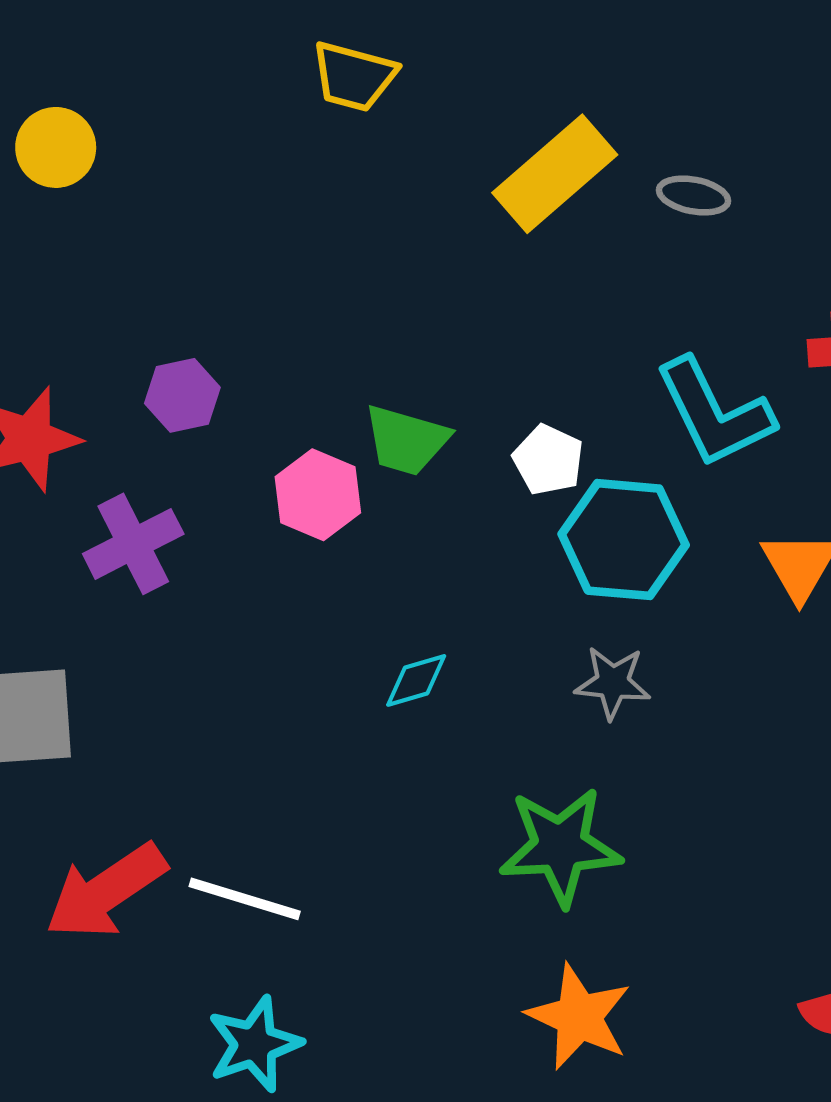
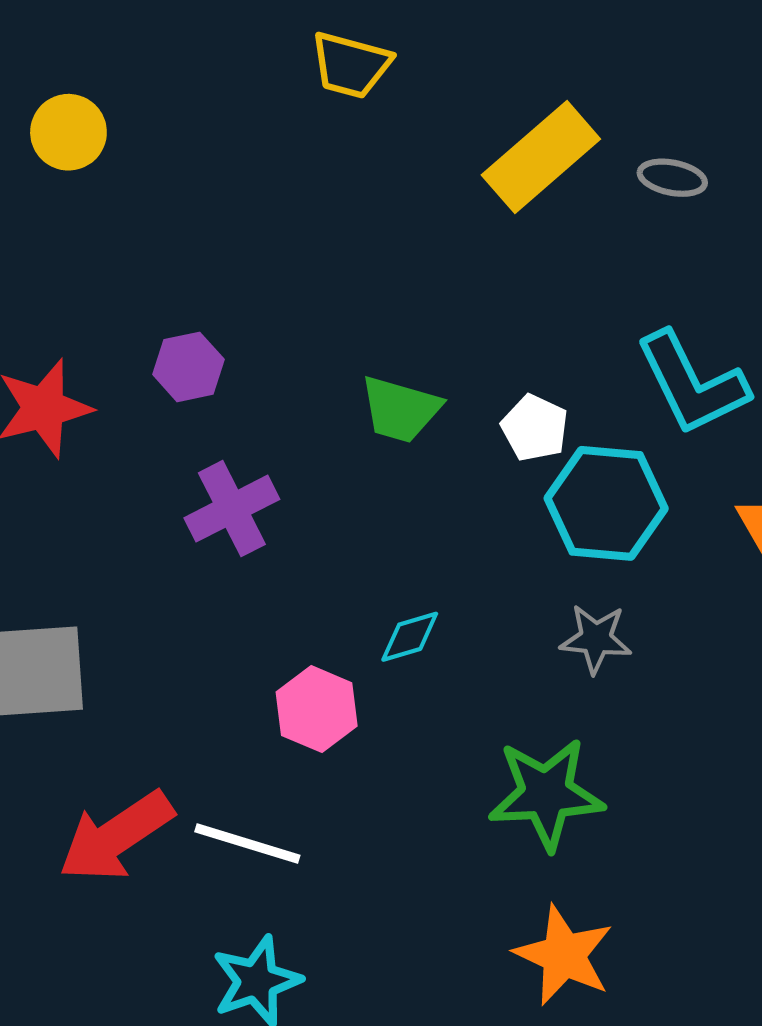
pink hexagon: (318, 495) -> (317, 709), moved
purple cross: (133, 544) -> (232, 509), moved

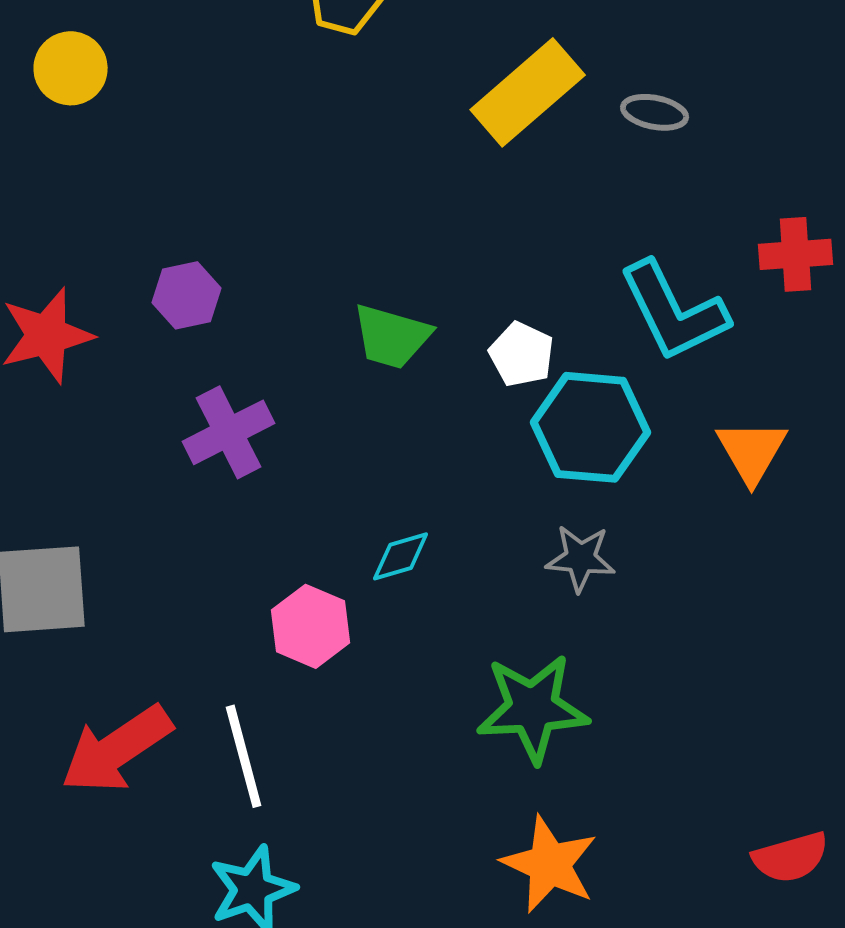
white line: (247, 844) -> (244, 756), turned 58

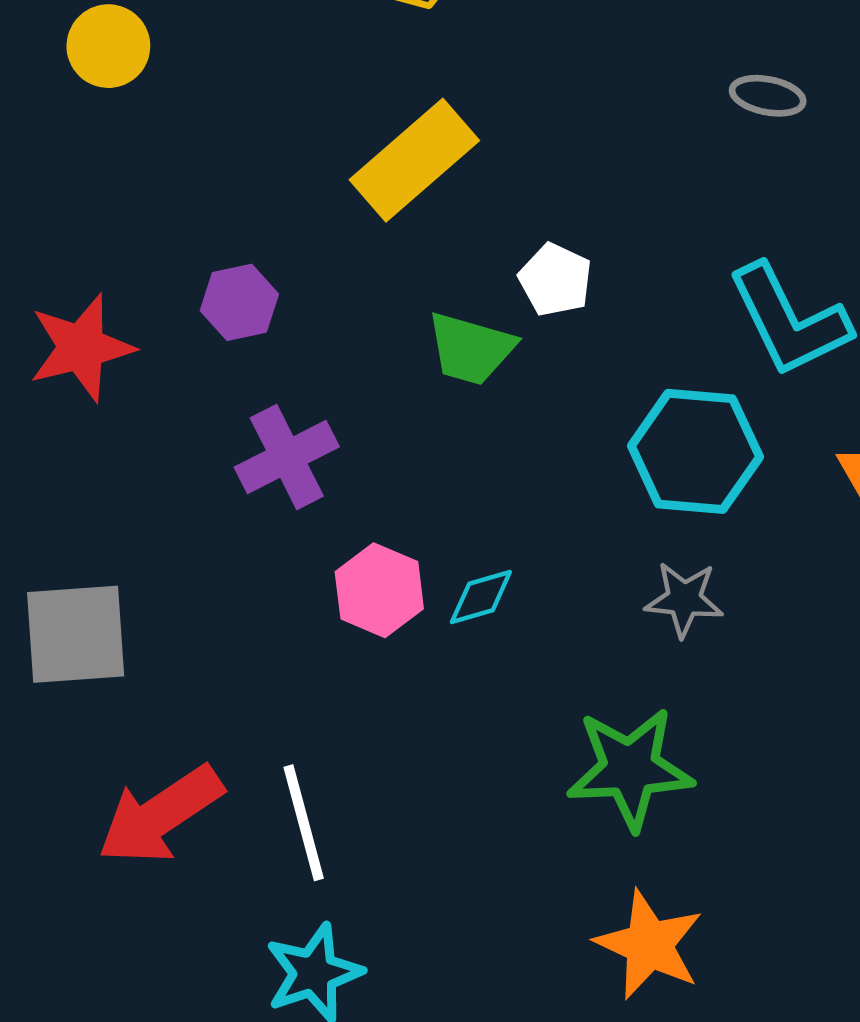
yellow rectangle: (528, 92) -> (414, 160), moved
white pentagon: (522, 354) -> (555, 280), moved
pink hexagon: (311, 626) -> (379, 590), moved

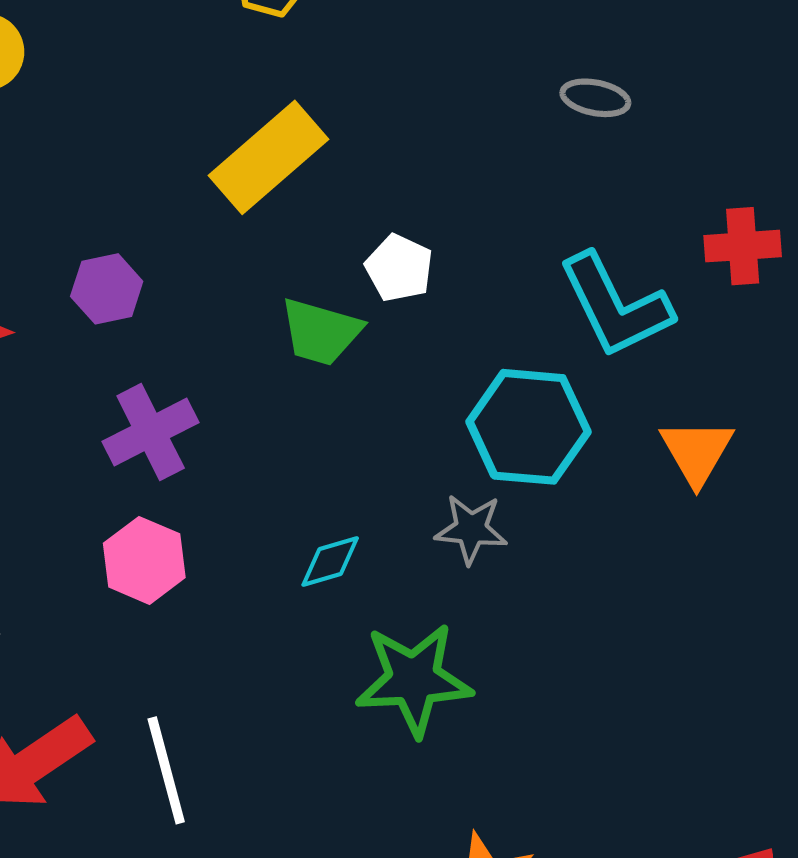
pink hexagon: (379, 590) -> (144, 560), moved
gray star: (684, 599) -> (471, 529), moved
green star: (630, 769) -> (414, 679), moved

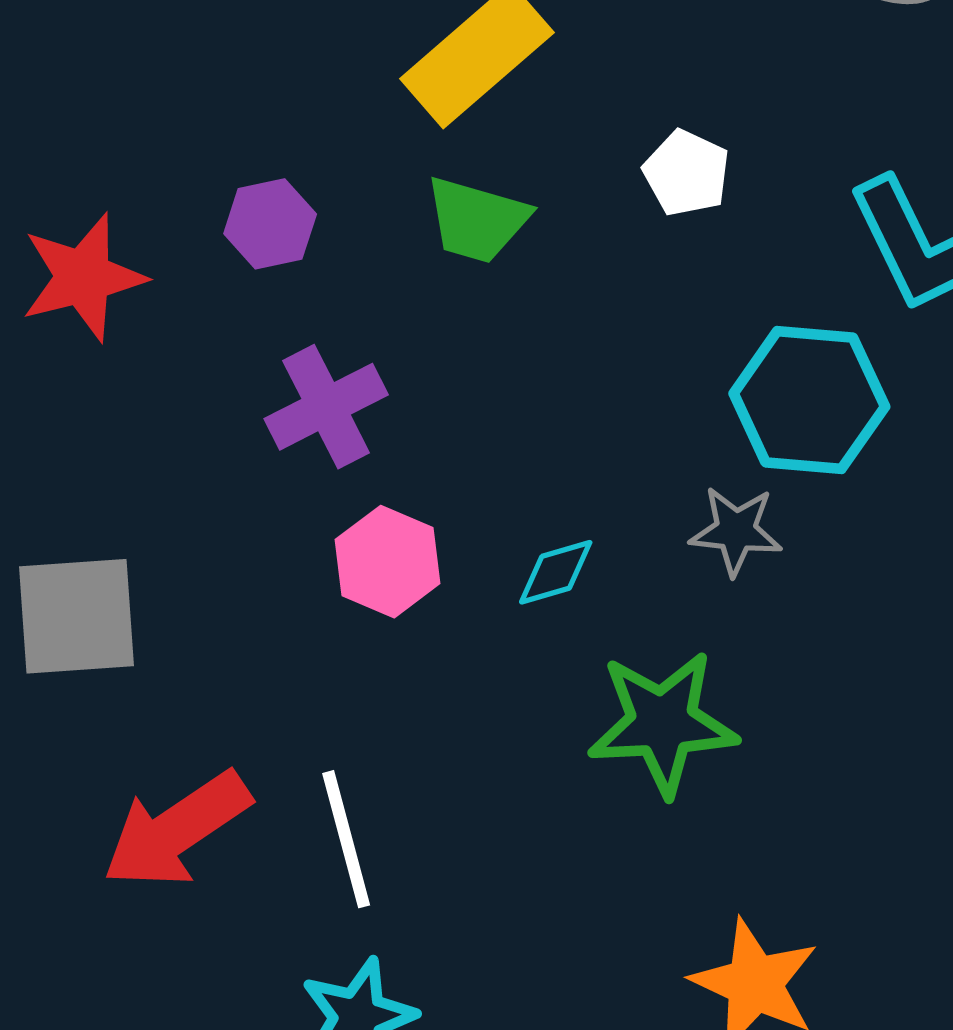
white pentagon: (399, 268) -> (687, 173), moved
green trapezoid: (321, 332) -> (477, 220), moved
pink hexagon: (144, 560) -> (388, 562), moved

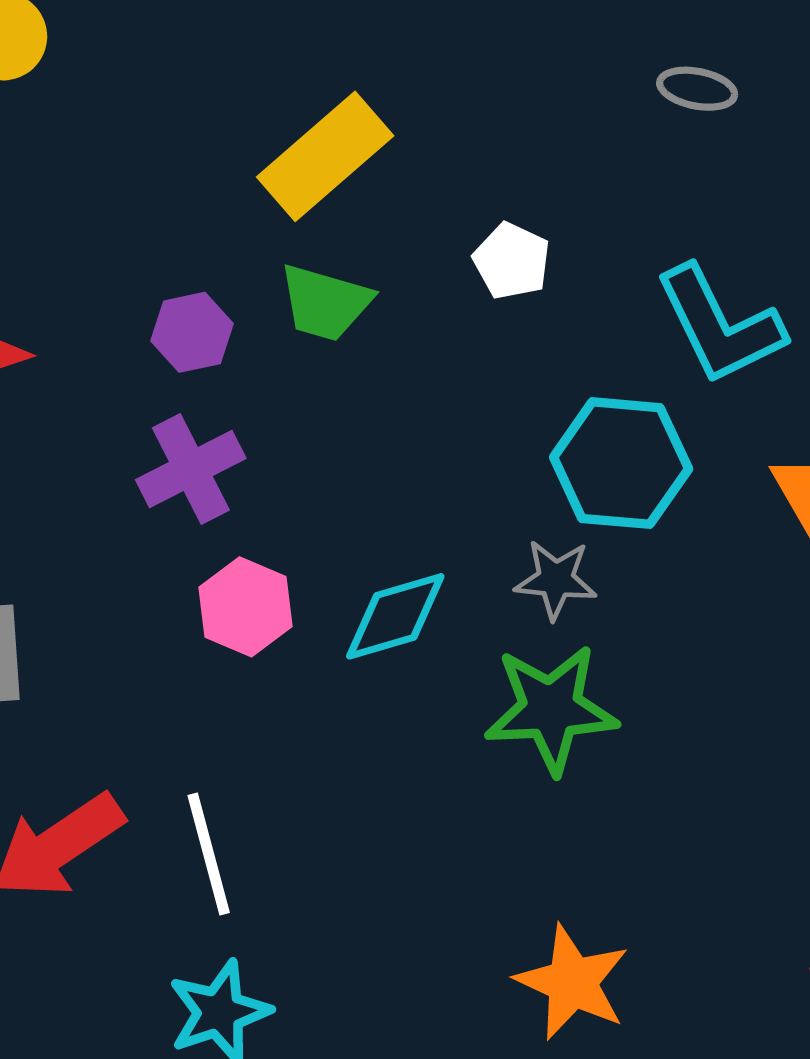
purple hexagon: (270, 224) -> (192, 332), moved
cyan diamond: (556, 572) -> (395, 616), size x1.5
green star: (662, 723) -> (551, 709), moved

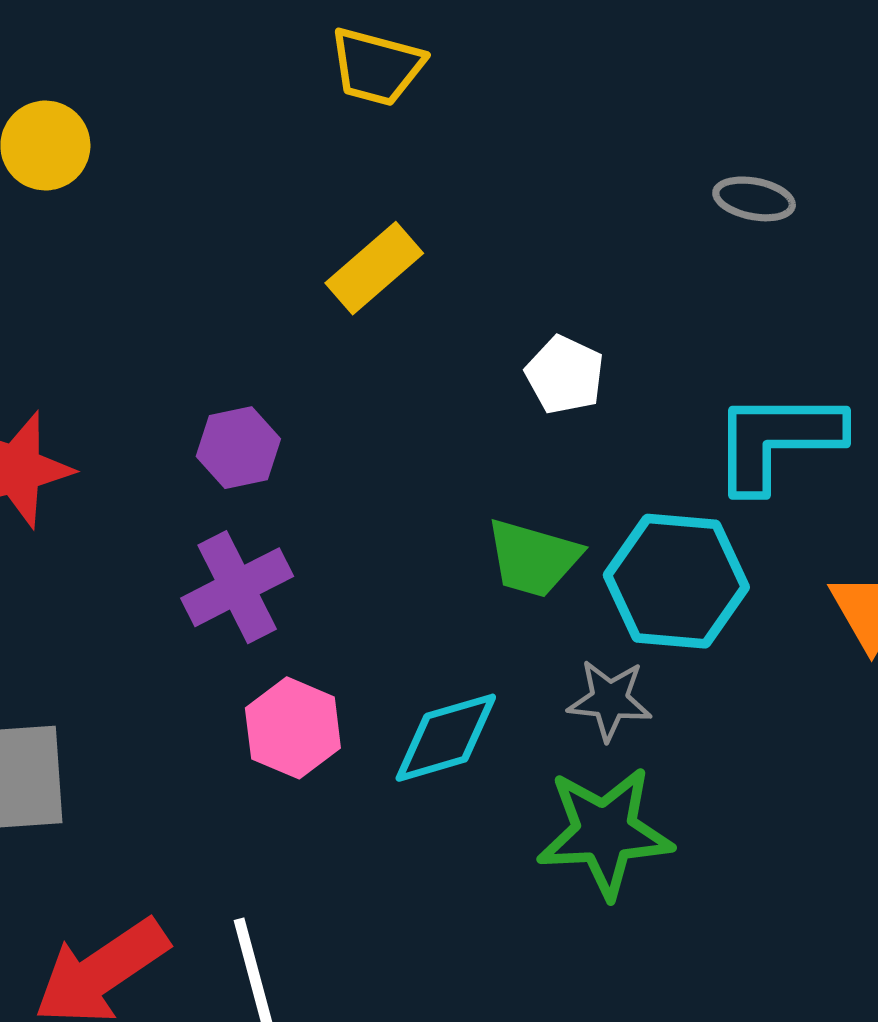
yellow rectangle: (325, 156) -> (374, 268), size x0.7
green trapezoid: (325, 303) -> (533, 558), moved
cyan L-shape: (720, 325) -> (777, 440), turned 116

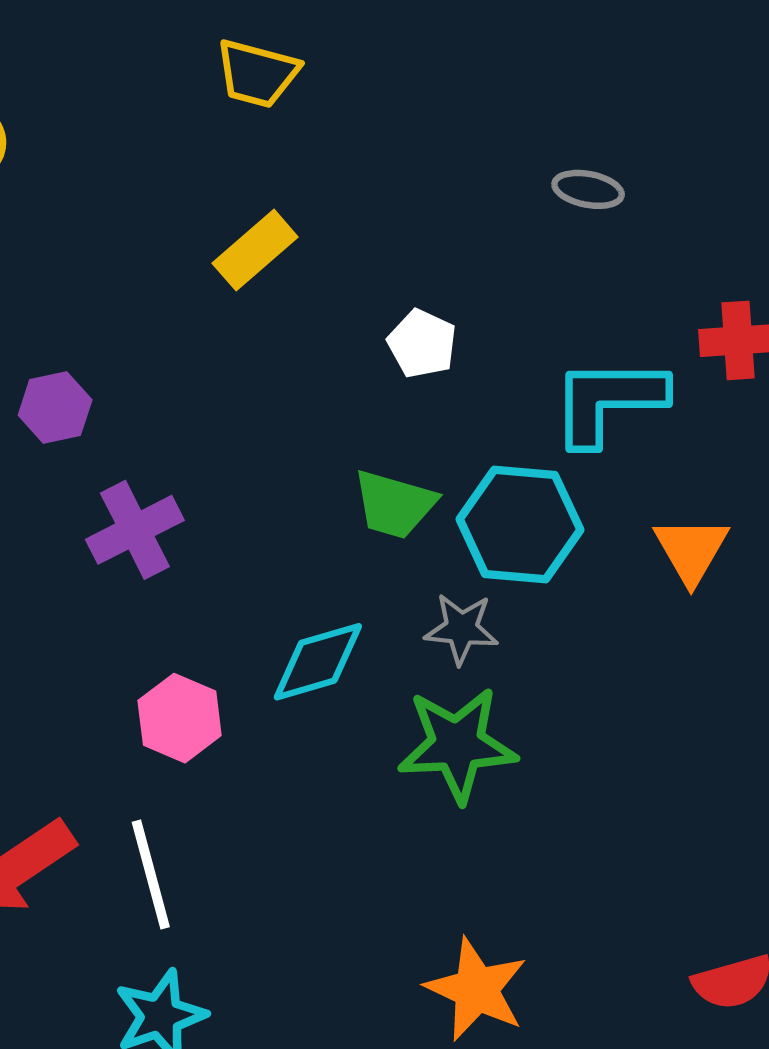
purple hexagon: (238, 448) -> (55, 407), moved
pink hexagon: (293, 728) -> (180, 718), moved

